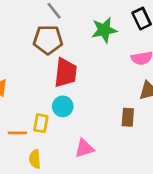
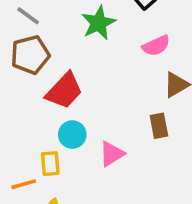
red trapezoid: (66, 73) -> (64, 91), turned 52
pink triangle: (84, 148) -> (112, 154), moved

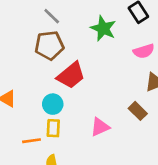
green star: (98, 23) -> (103, 28), turned -30
brown rectangle: (159, 126) -> (138, 111), turned -42
cyan circle: (72, 135) -> (53, 104), moved

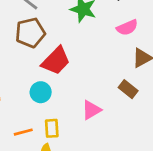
yellow rectangle: (53, 128) -> (52, 128), moved

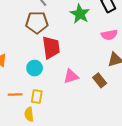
red trapezoid: (56, 61) -> (51, 47), turned -65
pink triangle: (91, 110) -> (71, 76), moved

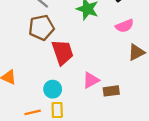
cyan circle: (35, 68) -> (53, 89), moved
brown rectangle: (100, 80) -> (111, 91), moved, turned -48

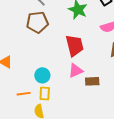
red trapezoid: (63, 52) -> (75, 46), moved

